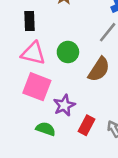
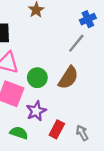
green circle: (68, 52) -> (37, 78), moved

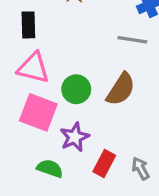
gray line: (76, 43) -> (132, 40), turned 60

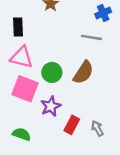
green semicircle: (50, 168) -> (22, 134), moved

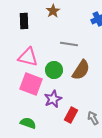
black rectangle: (18, 27) -> (24, 21), moved
gray line: (91, 37) -> (69, 44), moved

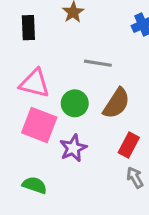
red rectangle: (71, 115) -> (129, 145), moved

